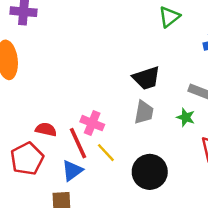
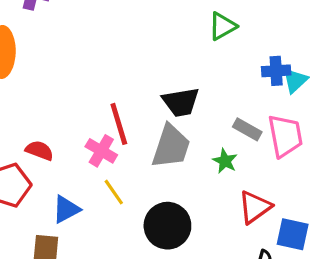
gray trapezoid: (144, 112) -> (171, 146), size x1.4
red line: (78, 143) -> (119, 124), moved

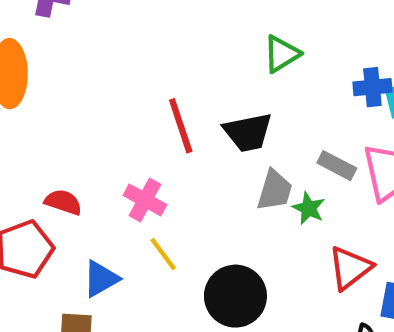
green triangle: (222, 26) -> (282, 54), moved
red line: (119, 124) -> (181, 126), moved
gray trapezoid: (171, 146) -> (275, 190), moved, size x0.7

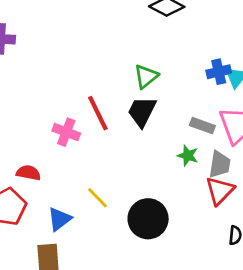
green triangle: (282, 54) -> (146, 76), moved
black trapezoid: (248, 132) -> (142, 112), turned 136
gray trapezoid: (275, 190) -> (220, 164), moved
pink cross: (145, 200) -> (66, 132), moved

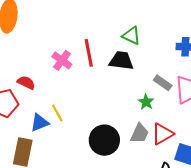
green triangle: (146, 76) -> (131, 36), turned 48
black trapezoid: (142, 112) -> (121, 61), turned 55
gray trapezoid: (220, 164) -> (139, 133), moved
yellow line: (98, 198) -> (57, 113), moved

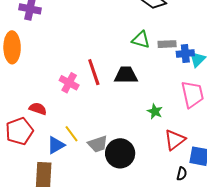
green triangle: (131, 36) -> (141, 40), moved
gray rectangle: (163, 83) -> (167, 44), moved, turned -30
gray trapezoid: (139, 133) -> (98, 144), moved, turned 55

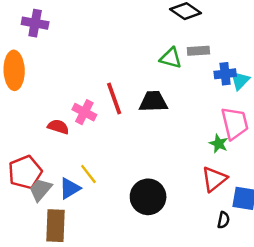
gray rectangle: (167, 44) -> (198, 51), moved
red semicircle: (38, 109) -> (58, 127), moved
green star: (155, 111) -> (219, 144), moved
gray trapezoid: (98, 144) -> (40, 190), moved, turned 150

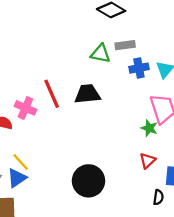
blue cross: (225, 74) -> (139, 68), moved
yellow line: (88, 174) -> (21, 162), moved
red triangle: (214, 179) -> (147, 161), size x0.7

